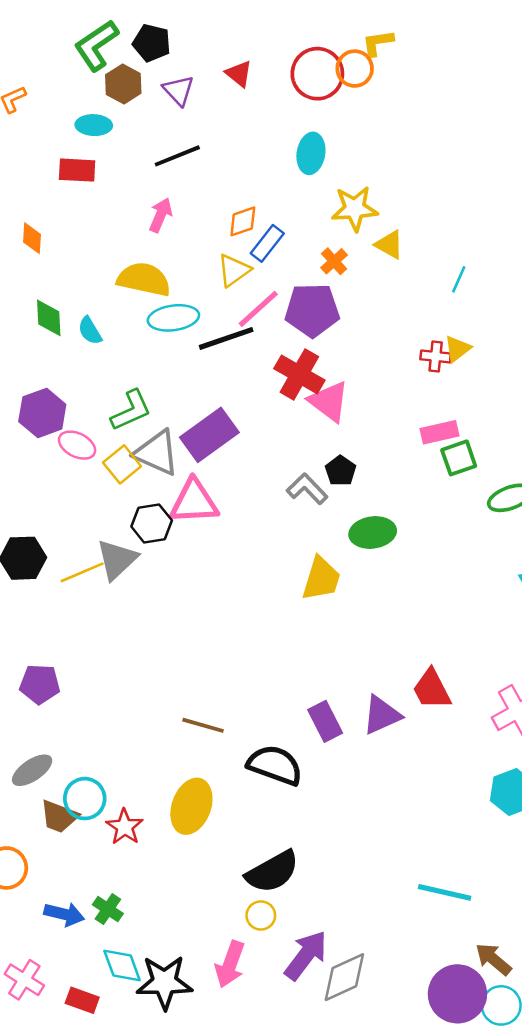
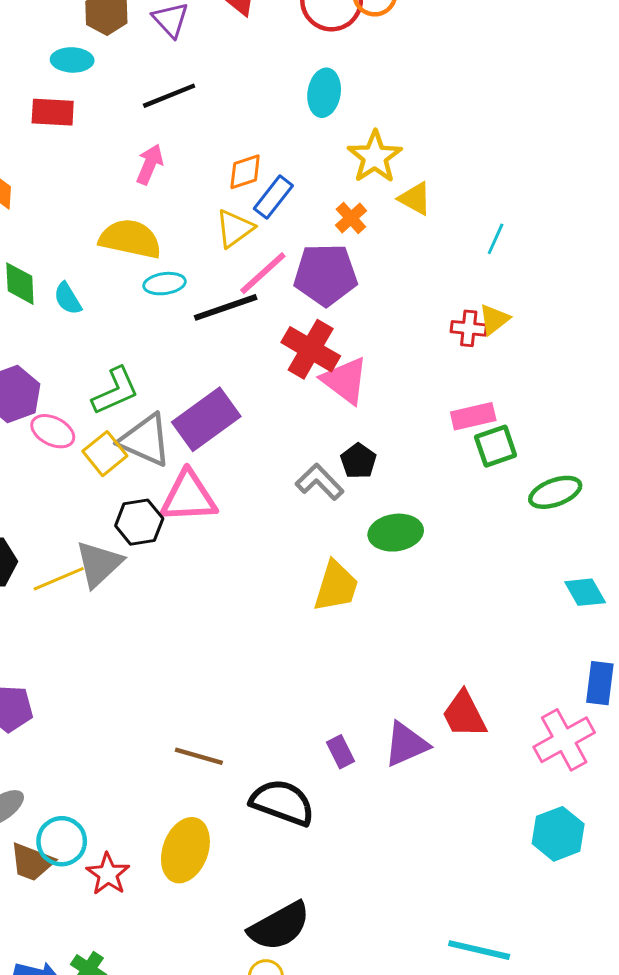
yellow star: (355, 209) -> (375, 157), turned -30
cyan ellipse: (173, 318) -> (165, 284), size x0.7
purple rectangle: (325, 721) -> (340, 752), size x0.7

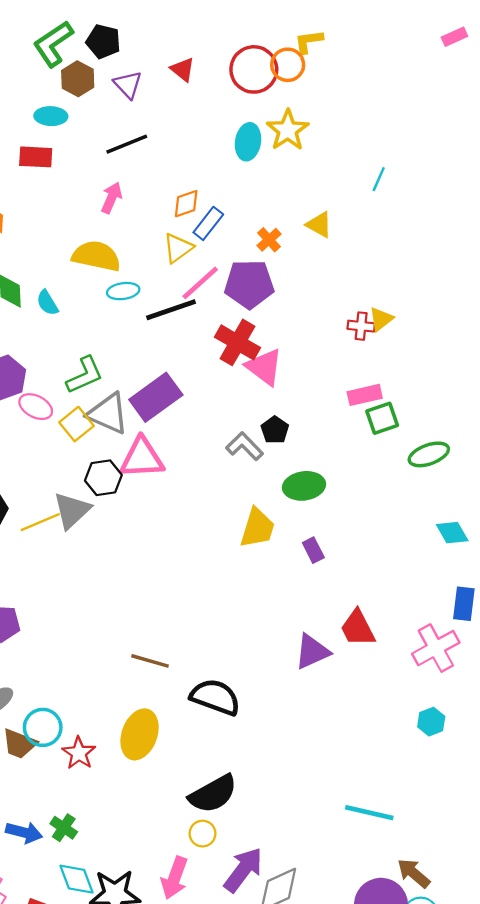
yellow star: (375, 157) -> (288, 130), moved
cyan line: (496, 239) -> (379, 179), moved
purple rectangle: (340, 752) -> (313, 550), moved
cyan hexagon: (558, 834) -> (431, 722), size x0.7

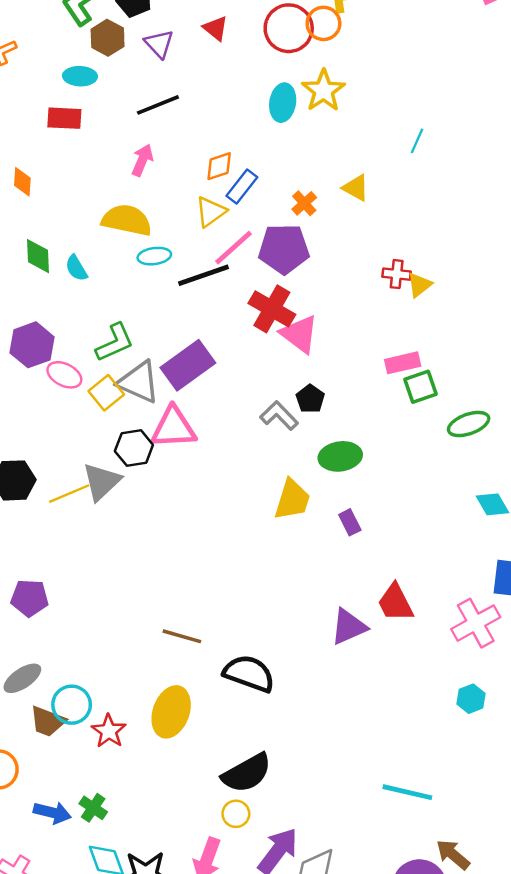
red cross: (361, 326) -> (397, 274), moved

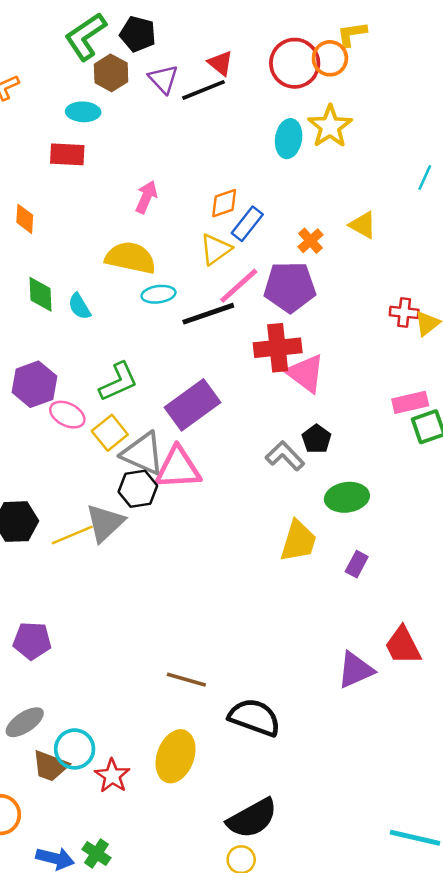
black line: (158, 105) -> (203, 90), moved
red cross: (272, 309) -> (278, 348), turned -36
gray triangle: (139, 382) -> (143, 454), moved
purple rectangle: (350, 522) -> (357, 564), turned 55

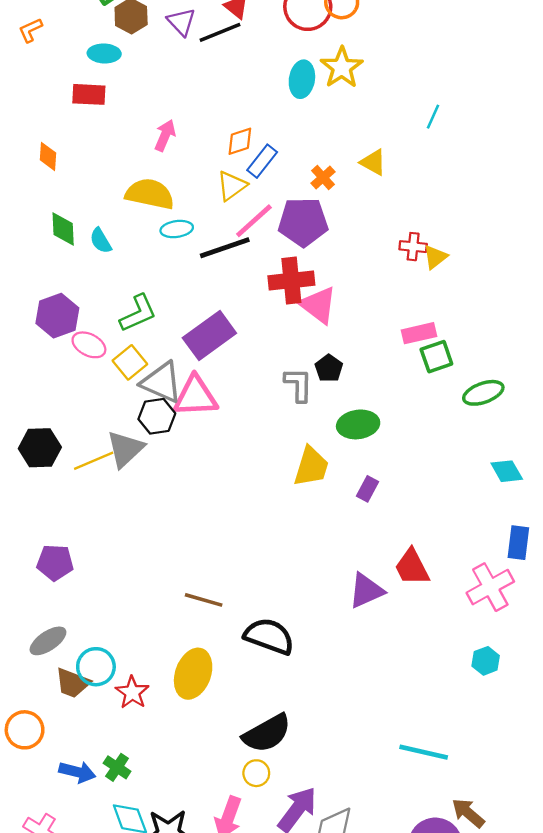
gray L-shape: (285, 456) -> (298, 385), turned 45

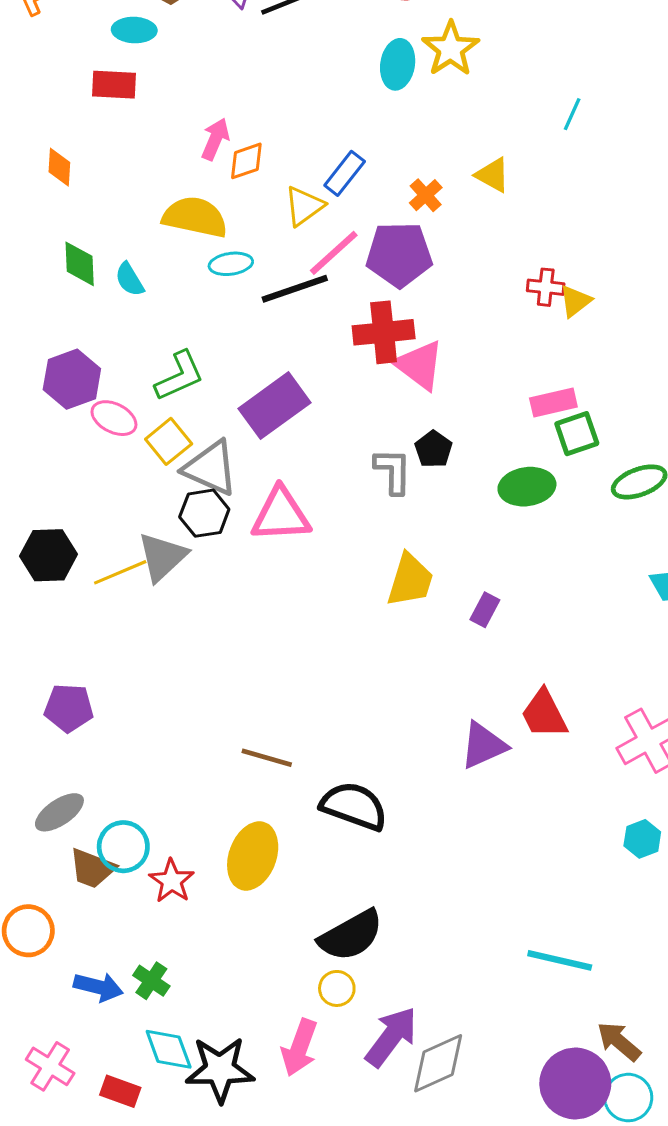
orange diamond: (240, 141) -> (246, 161), moved
pink triangle: (195, 396) -> (281, 515), moved
green ellipse: (358, 424) -> (527, 487), moved

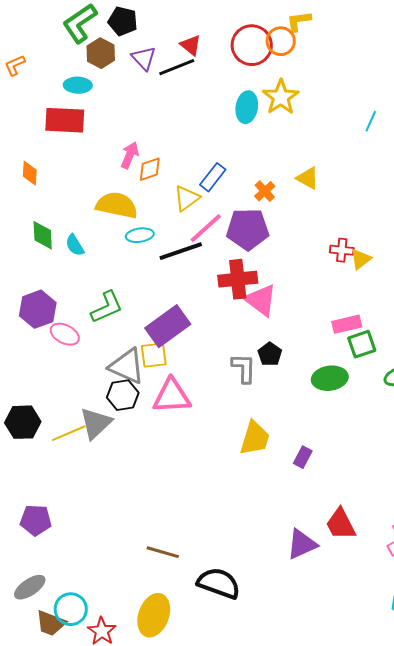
red rectangle: (114, 85) -> (65, 120), size x1.4
cyan line: (572, 114) -> (371, 121), moved
yellow square: (169, 441) -> (154, 355), moved, turned 32

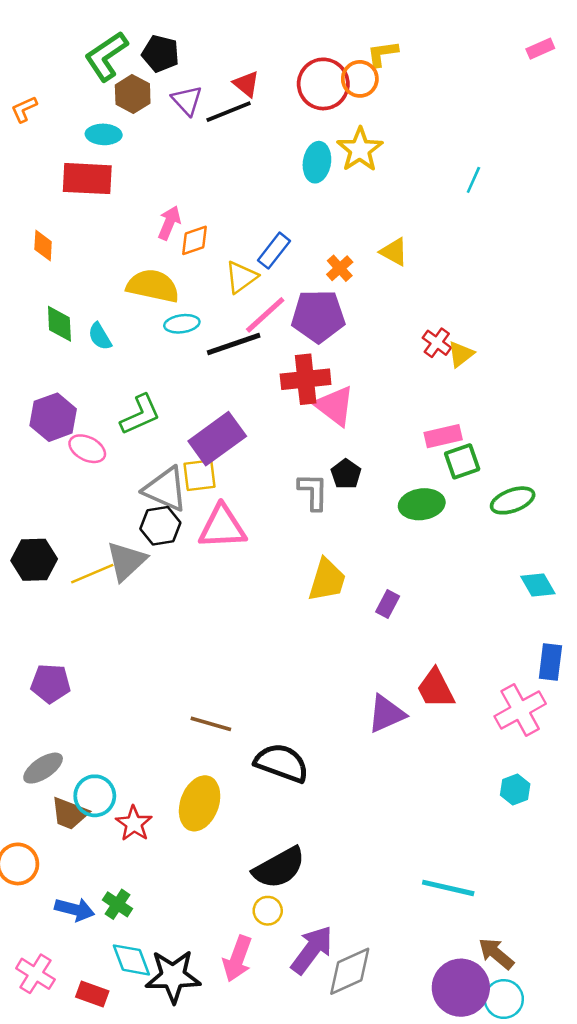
red cross: (342, 250) -> (437, 343), turned 30

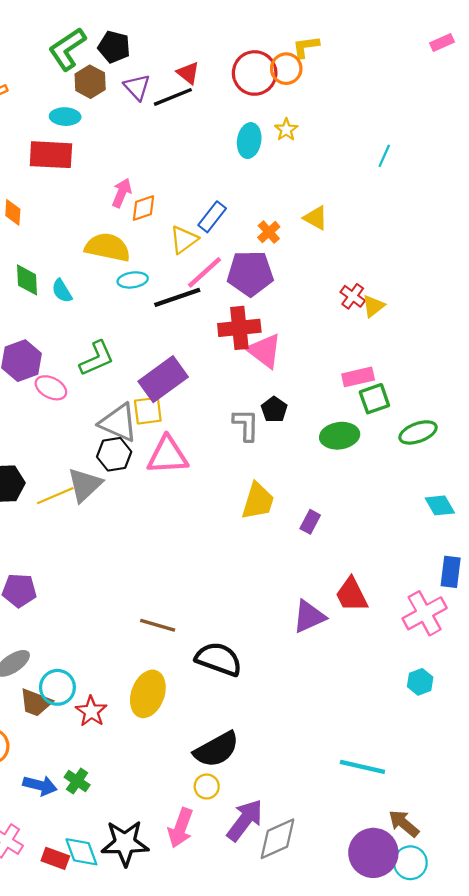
yellow star: (360, 150) -> (286, 130), size x0.6
cyan diamond: (131, 960) -> (81, 852), moved

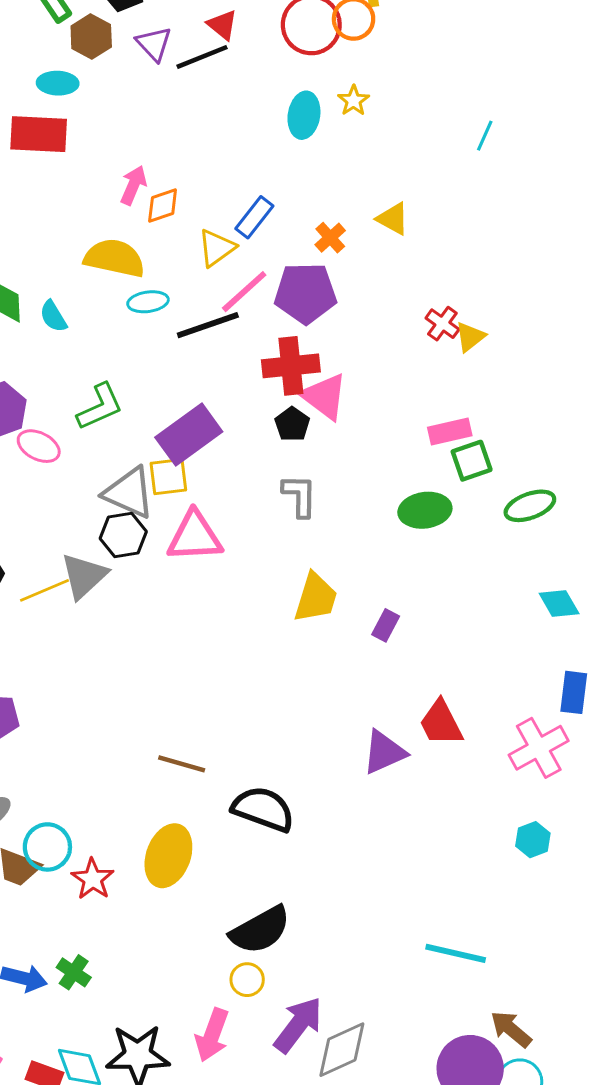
black pentagon: (274, 410) -> (292, 424), moved

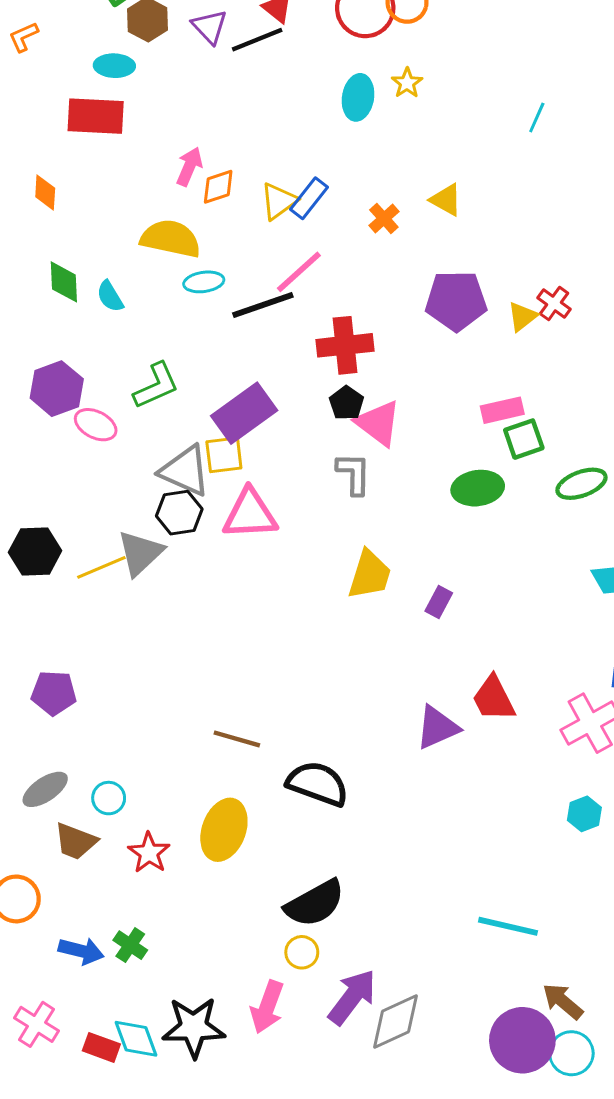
yellow triangle: (217, 248) -> (279, 201), moved
purple pentagon: (305, 293) -> (456, 301), moved
red cross: (442, 324) -> (554, 304), moved
pink triangle: (324, 397) -> (378, 423), moved
cyan circle: (47, 847) -> (109, 798), moved, size x0.7

